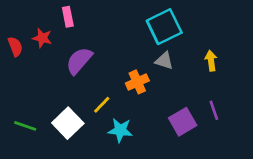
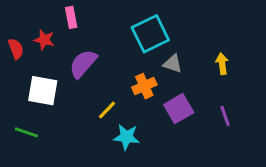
cyan square: (164, 27) -> (150, 34), moved
purple square: (183, 122) -> (179, 109), moved
white square: (68, 123) -> (43, 91), moved, turned -36

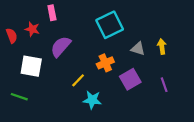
gray triangle: (173, 64) -> (138, 49), moved

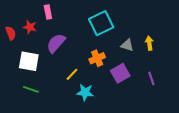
green line: (19, 97) -> (31, 89), moved

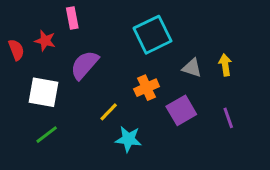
green line: (31, 89) -> (47, 135), turned -56

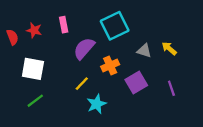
pink rectangle: (72, 18) -> (64, 25), moved
purple semicircle: (84, 65) -> (84, 48), moved
yellow arrow: (225, 65) -> (169, 48), turned -42
cyan star: (128, 139) -> (97, 104), turned -30

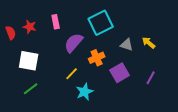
purple line: (171, 88) -> (151, 78), turned 48

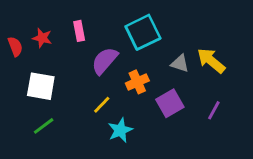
yellow arrow: (149, 43) -> (211, 61), size x1.5

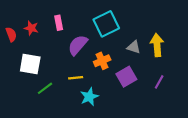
yellow arrow: (211, 61) -> (157, 45), turned 45
yellow line: (102, 105) -> (76, 78), turned 40
green line: (44, 126) -> (45, 88), moved

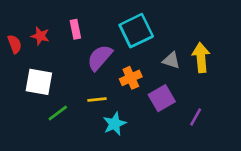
purple line: (159, 82) -> (196, 117), moved

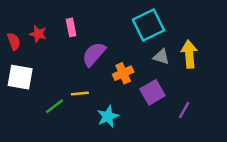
cyan square: (136, 31) -> (149, 25), moved
white square: (39, 82) -> (20, 77), moved
yellow line: (97, 99) -> (80, 94), moved

